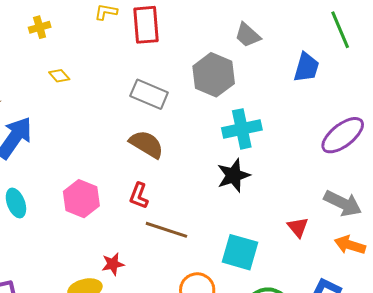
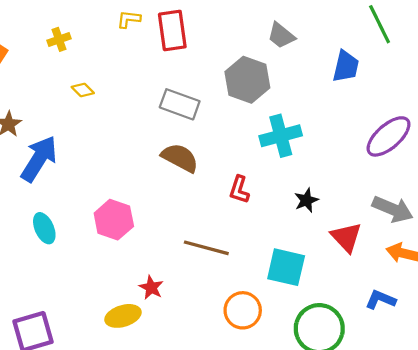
black star: (233, 175) -> (306, 200), moved, size x0.7
red L-shape: (139, 196) -> (239, 190), moved
red triangle: (298, 227) -> (346, 237), size x1.4
red star: (113, 264) -> (151, 288), turned -30

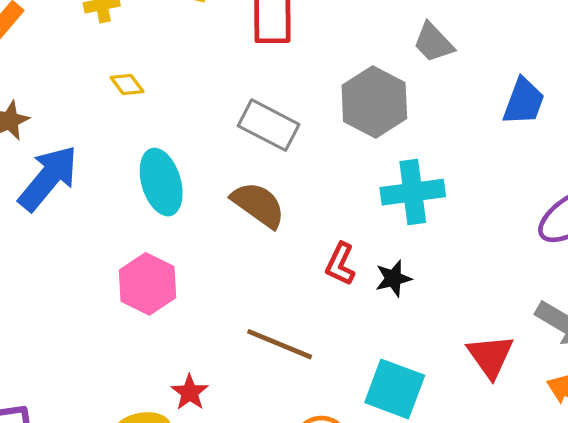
black star: (306, 200) -> (393, 278), moved
cyan ellipse: (44, 228) -> (161, 182), moved, size x1.4

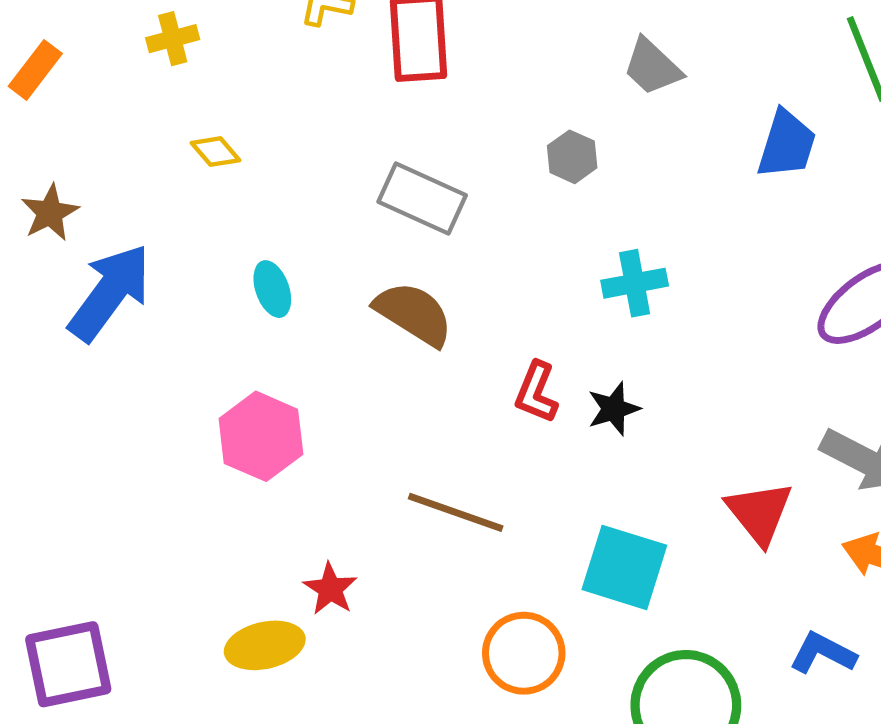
gray hexagon: (374, 102) -> (572, 157), size x0.5
cyan ellipse: (161, 182) -> (272, 289), size x0.6
cyan cross: (413, 192) -> (635, 283), size x0.7

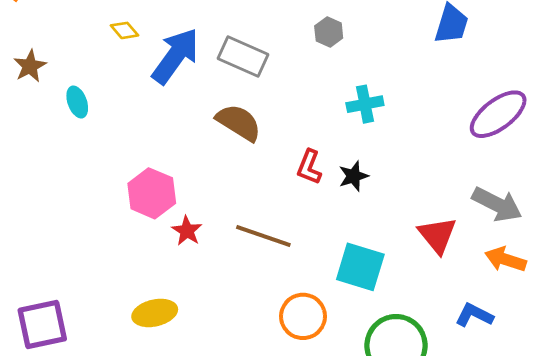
cyan ellipse: (272, 289) -> (77, 102), moved
blue arrow: (110, 292) -> (175, 56), moved
red star: (330, 589) -> (187, 231), moved

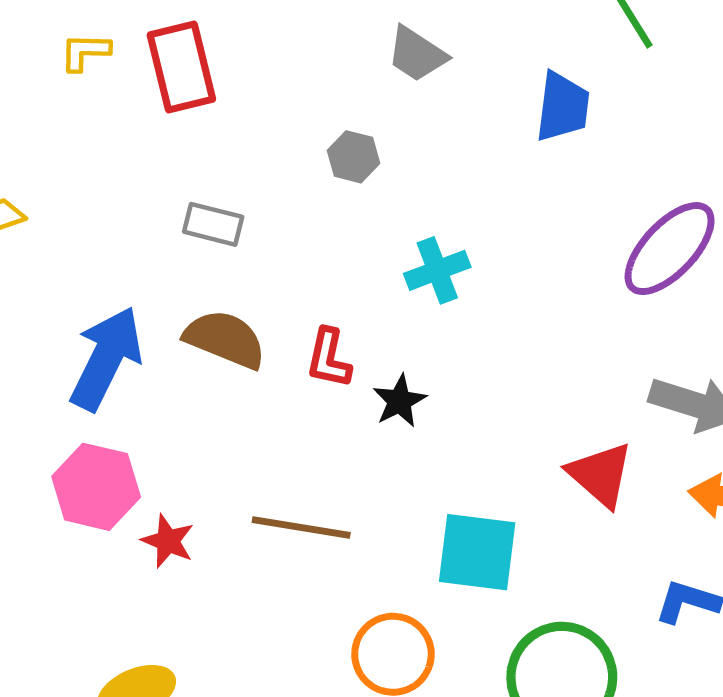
blue arrow: (175, 56) -> (106, 358), moved
gray rectangle: (243, 57) -> (213, 224), size x0.7
red L-shape: (309, 167) -> (329, 358), moved
black star: (353, 176) -> (400, 401), moved

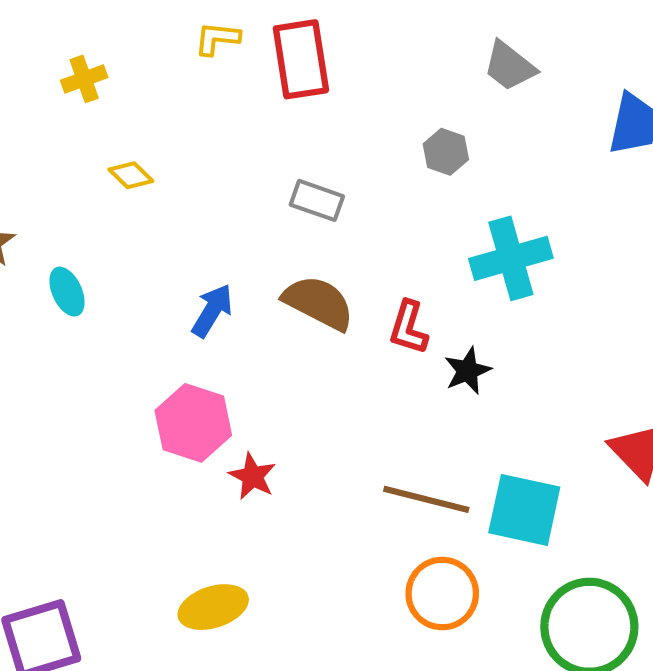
cyan cross: (437, 270) -> (511, 258), size x1.4
blue arrow: (106, 358) -> (212, 310), size x0.6
brown line: (301, 528) -> (426, 499), moved

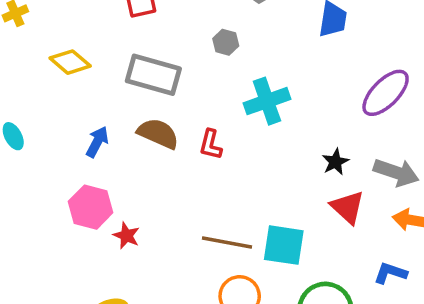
yellow diamond: (131, 175) -> (70, 62), moved, size x1.6
gray rectangle: (317, 200) -> (153, 75), size x1.8
black star: (468, 371) -> (335, 162), moved

